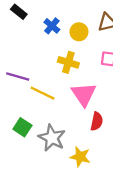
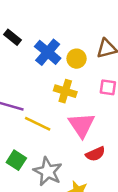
blue cross: (52, 26) -> (48, 52), size x1.5
red semicircle: (97, 121) -> (95, 154), turned 54

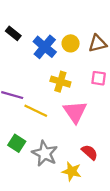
yellow circle: (77, 59) -> (71, 43), moved
red semicircle: (95, 154) -> (90, 152), moved, turned -114

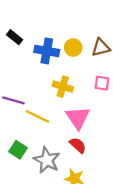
blue cross: (45, 47) -> (47, 51), turned -30
red semicircle: (90, 152) -> (78, 145), moved

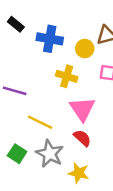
yellow circle: (73, 48) -> (85, 49), moved
yellow line: (38, 116) -> (40, 122), moved
green square: (18, 150) -> (17, 154), moved

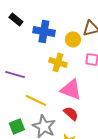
pink triangle: (82, 109) -> (71, 89), turned -35
green square: (17, 154) -> (17, 126), turned 35

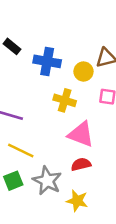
yellow line: (36, 100) -> (21, 151), moved
red semicircle: (71, 113) -> (81, 164), turned -56

